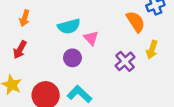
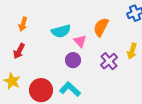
orange semicircle: (136, 22) -> (101, 27), moved, turned -120
purple circle: (72, 58) -> (73, 60), moved

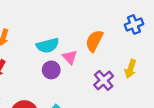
purple circle: (73, 60) -> (51, 70), moved

